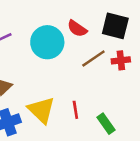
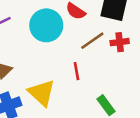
red line: (75, 110) -> (77, 71), moved

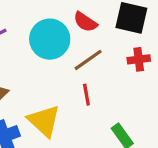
brown line: (92, 41) -> (88, 60), moved

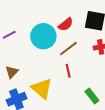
red semicircle: (85, 22) -> (66, 24), turned -70

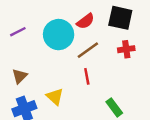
yellow triangle: (42, 88) -> (55, 97), size x0.7

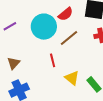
red line: (87, 76) -> (53, 60), moved
yellow triangle: (55, 97) -> (72, 78), moved

